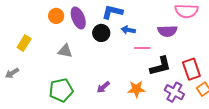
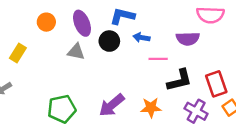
orange circle: (56, 16) -> (46, 22), moved
gray triangle: (65, 51) -> (76, 52), moved
purple arrow: (103, 87) -> (112, 105), size x1.6

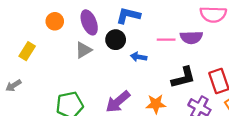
blue arrow: (141, 37) -> (139, 57), moved
gray triangle: (76, 52) -> (83, 50), turned -42
pink line: (158, 59) -> (166, 40), moved

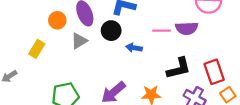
orange circle: (55, 21) -> (57, 20), moved
yellow rectangle: (27, 51) -> (37, 49), moved

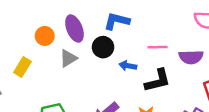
purple semicircle: (187, 28) -> (191, 57), moved
black L-shape: (179, 68) -> (158, 81), moved

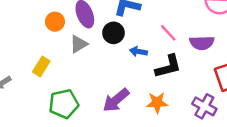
pink line: (158, 47) -> (168, 33), turned 48
yellow rectangle: (22, 67) -> (41, 66), moved

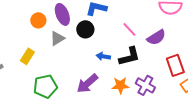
purple semicircle: (202, 43) -> (156, 37), turned -30
blue arrow: (138, 52) -> (103, 56), moved
purple cross: (204, 106) -> (145, 85), moved

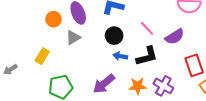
black circle: (85, 29) -> (114, 36), moved

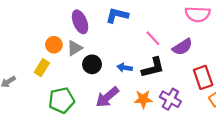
orange circle: (54, 19) -> (54, 45), moved
black circle: (114, 36) -> (92, 64), moved

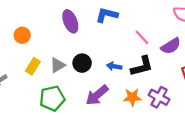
orange circle: (54, 45) -> (22, 35), moved
gray triangle: (75, 48) -> (57, 65), moved

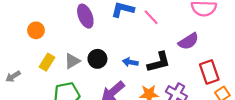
pink line: (142, 37) -> (151, 17), moved

